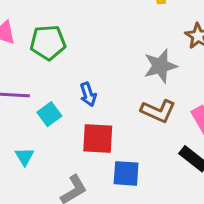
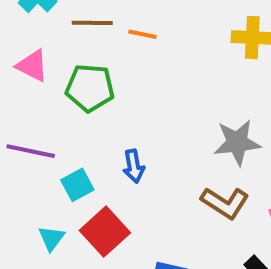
red square: (98, 138) -> (105, 232), moved, turned 36
cyan triangle: (25, 157) -> (51, 238), moved

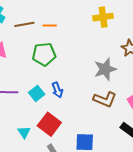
green pentagon: (90, 88) -> (44, 54), moved
cyan square: (77, 185) -> (37, 93), moved

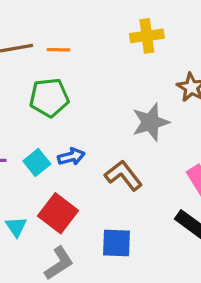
blue arrow: (57, 90) -> (71, 157), turned -84
brown L-shape: (105, 99) -> (123, 175), moved, turned -150

